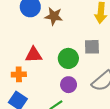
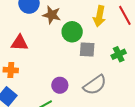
red triangle: (34, 55) -> (20, 43), moved
green circle: (68, 58) -> (72, 32), moved

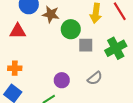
red triangle: (20, 43) -> (18, 31), moved
green cross: (119, 54) -> (116, 48), size x1.5
gray semicircle: (95, 85) -> (95, 78), size x0.7

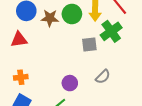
green circle: (71, 29) -> (72, 14), moved
green cross: (116, 48) -> (111, 31), moved

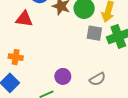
gray square: (89, 45) -> (94, 33), moved

